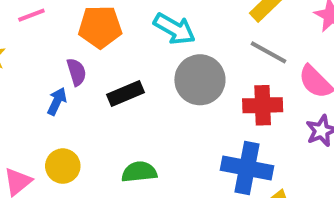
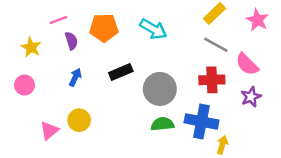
purple semicircle: (76, 72) -> (71, 41), moved
gray circle: (200, 80) -> (160, 89), moved
green semicircle: (139, 172) -> (162, 124), moved

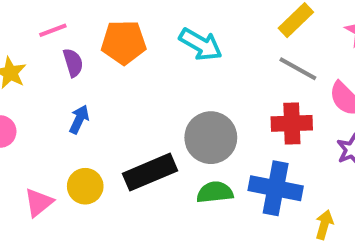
black rectangle: (121, 72) -> (150, 172), moved, size x1.4
yellow arrow: (222, 145) -> (324, 225), moved

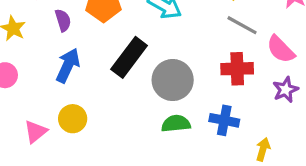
blue arrow: (79, 119) -> (68, 65), size x1.5
black rectangle: (150, 172) -> (129, 57), moved, turned -30
blue cross: (276, 188) -> (224, 120), size x0.7

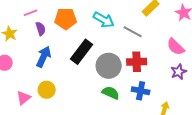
gray line: (242, 25) -> (133, 32), moved
red cross: (237, 69) -> (137, 62), moved
green semicircle: (176, 124) -> (111, 93), turned 30

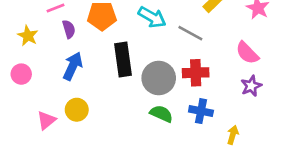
black rectangle: (82, 52) -> (123, 60), turned -45

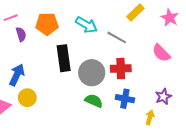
blue arrow: (73, 66) -> (17, 75), moved
purple star: (251, 86) -> (163, 97), moved

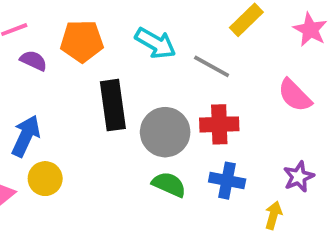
purple semicircle: (21, 34) -> (34, 61), turned -48

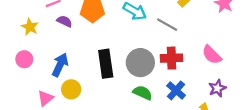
pink semicircle: (295, 95) -> (212, 55), moved
black rectangle: (113, 105) -> (106, 64), moved
blue cross: (227, 181) -> (176, 90), turned 30

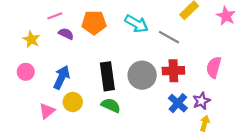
pink semicircle: (212, 55) -> (214, 67), turned 60
purple star: (217, 88) -> (201, 101), moved
green semicircle: (143, 93) -> (111, 105), moved

